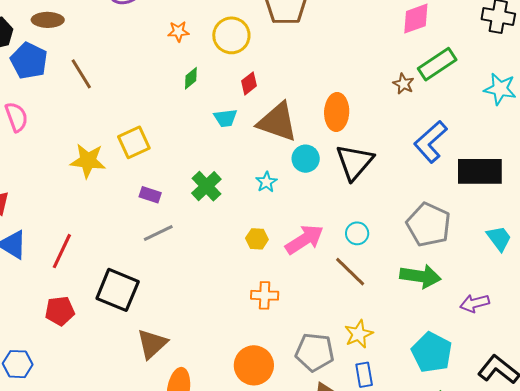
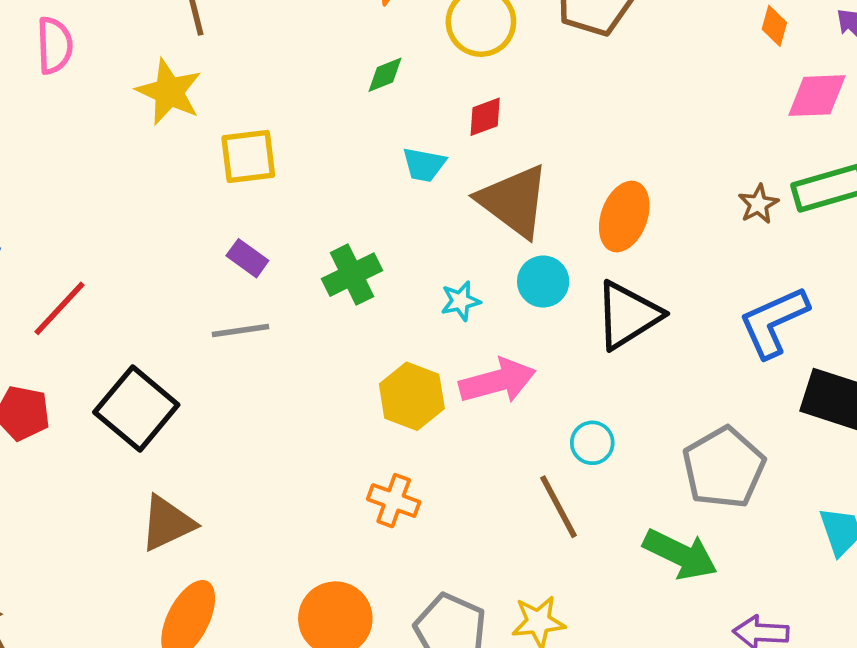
yellow star: (88, 161) -> (169, 92), moved
yellow hexagon: (257, 239) -> (412, 396), size x1.6
pink arrow: (304, 239) -> (497, 381), moved

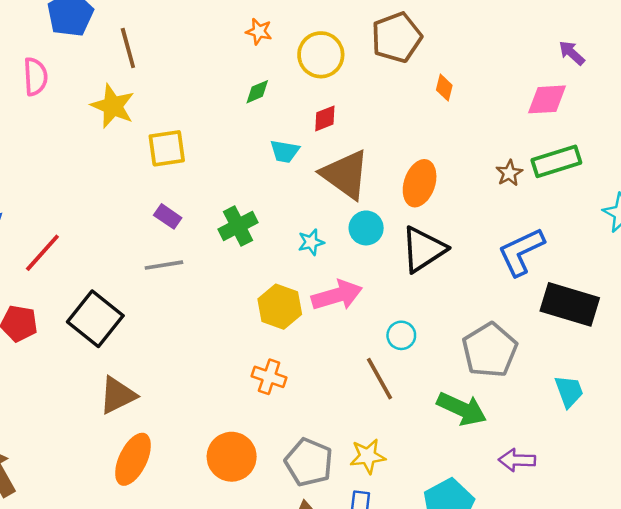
orange diamond: (774, 26) -> (444, 88), moved

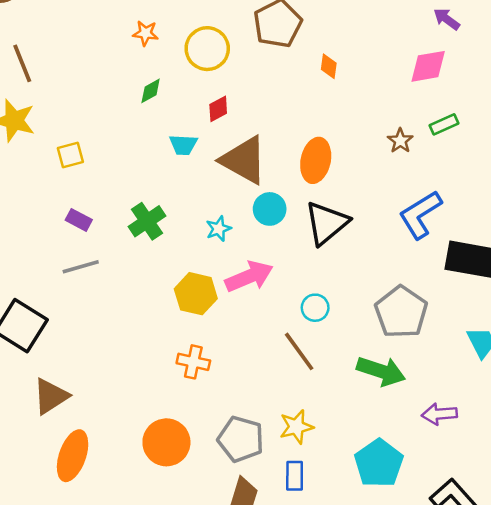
yellow square: (167, 148) -> (70, 155), size x0.7
green rectangle: (556, 161) -> (444, 124), size x0.6

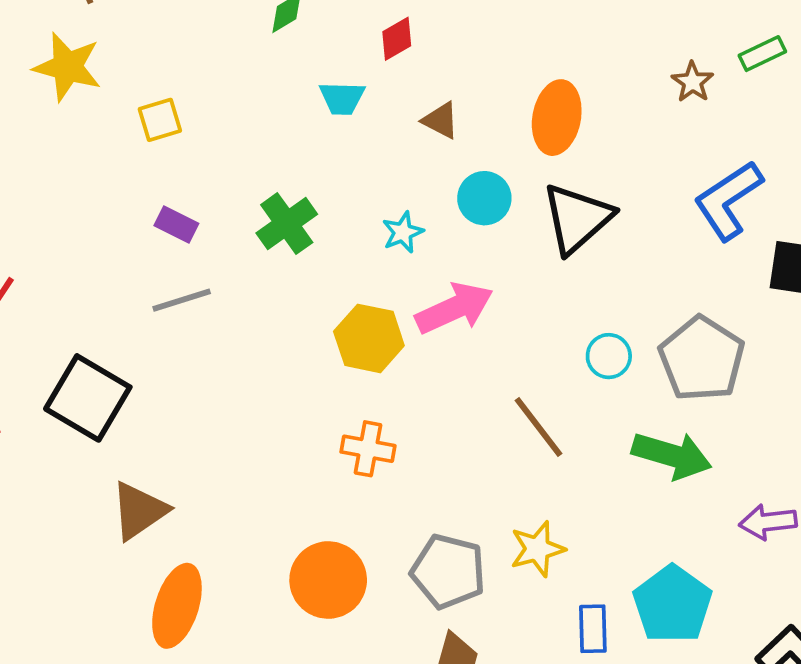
brown triangle: (244, 160) -> (441, 120), size x0.5
cyan circle: (315, 308) -> (609, 356), moved
blue rectangle: (295, 476) -> (593, 629), moved

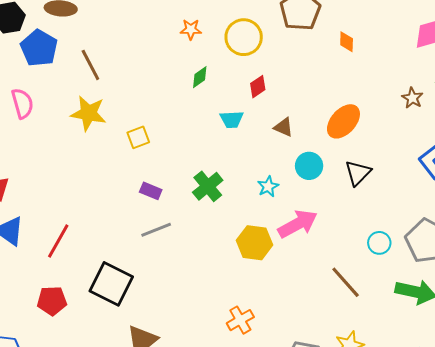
orange ellipse: (557, 118) -> (343, 121), turned 36
black triangle: (577, 218) -> (358, 173), size x0.7
orange cross: (368, 449) -> (240, 320), moved, turned -36

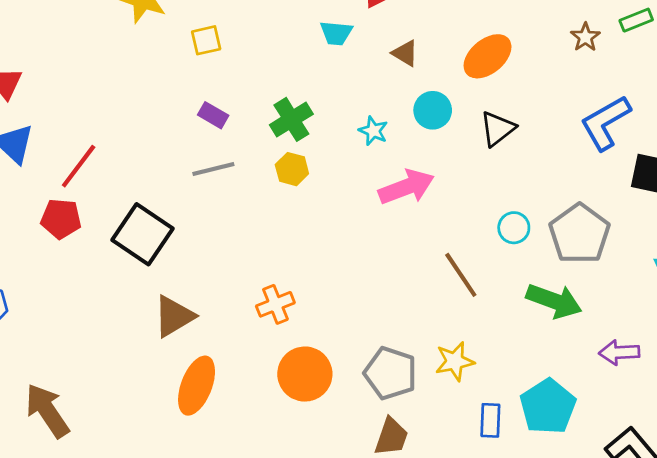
cyan star: (268, 187) -> (373, 131), turned -30
yellow hexagon: (255, 243) -> (292, 169), moved, size x0.7
red pentagon: (52, 301) -> (61, 219), moved
orange cross: (240, 320) -> (275, 304), moved

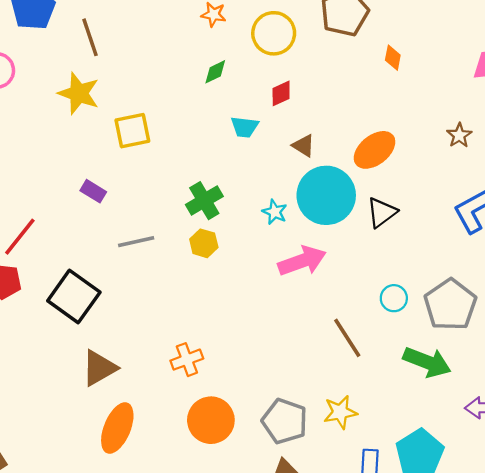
yellow square: (206, 40) -> (132, 131), size x1.4
cyan circle: (433, 110) -> (326, 195), size x1.8
purple rectangle: (213, 115) -> (93, 191), moved

